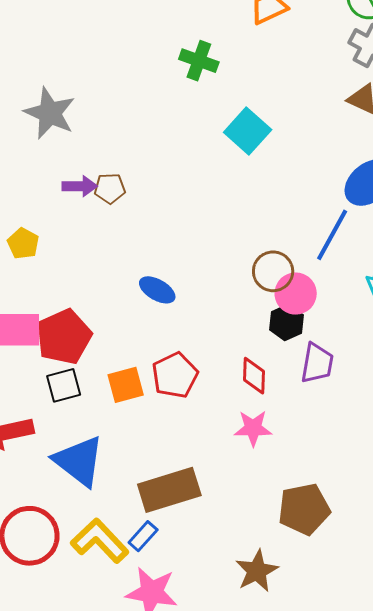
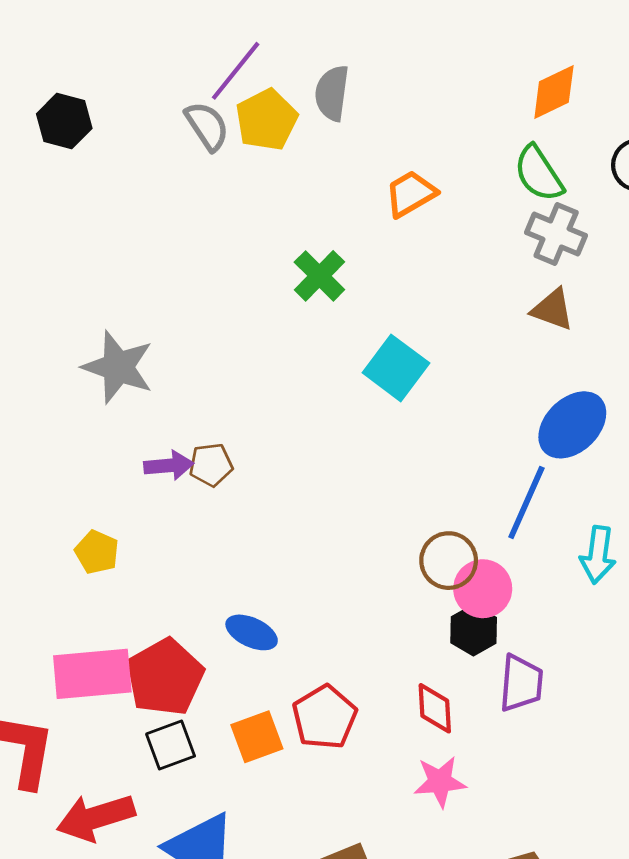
green cross: (199, 61) -> (319, 276), turned 30
blue ellipse: (157, 290) -> (252, 632), moved

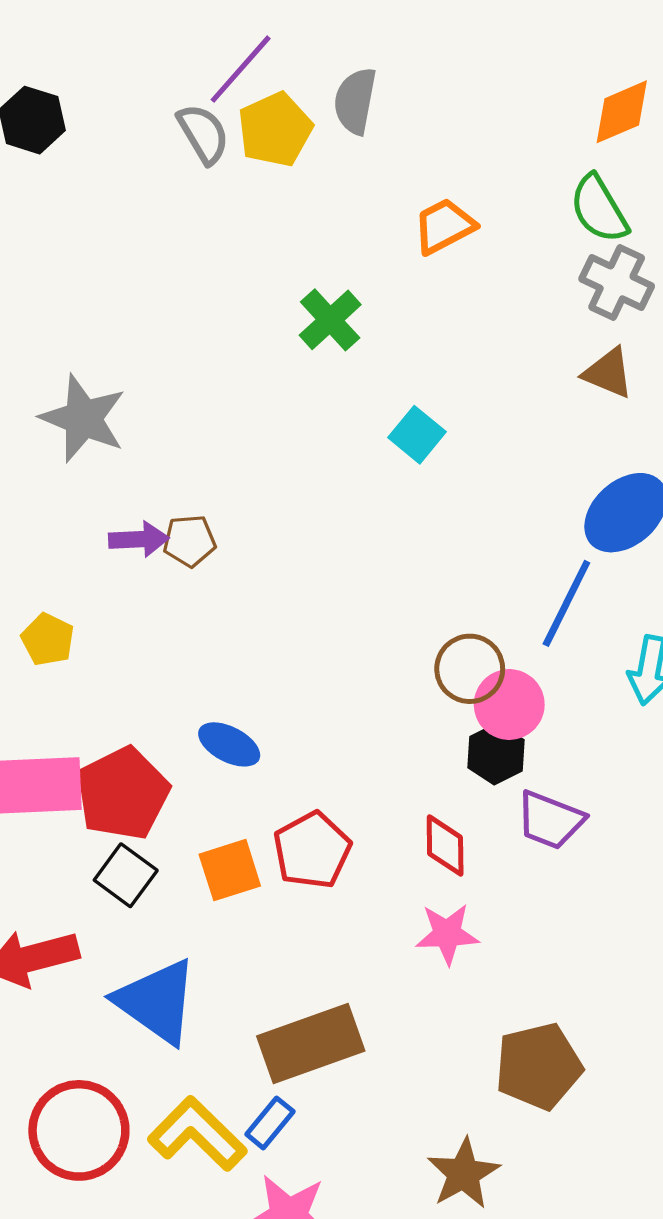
cyan square: (396, 368) -> (417, 435), size x0.7
purple trapezoid: (521, 683) -> (550, 820), turned 104
black square: (171, 745) -> (126, 875), turned -36

